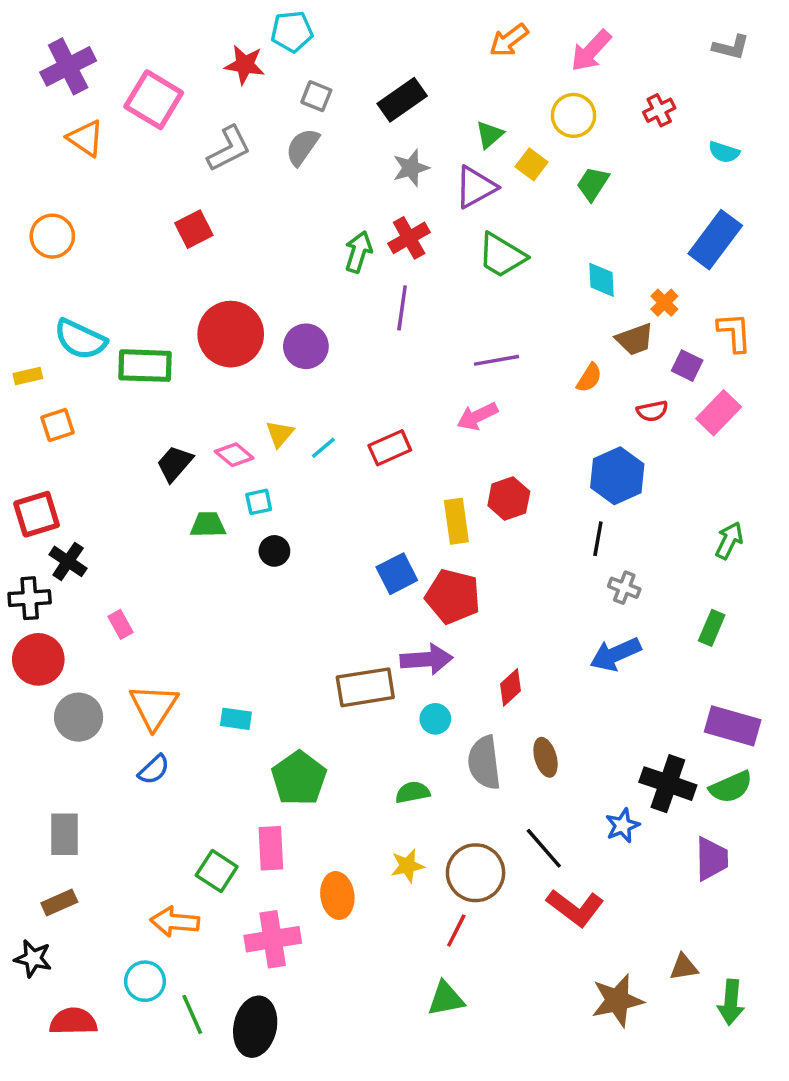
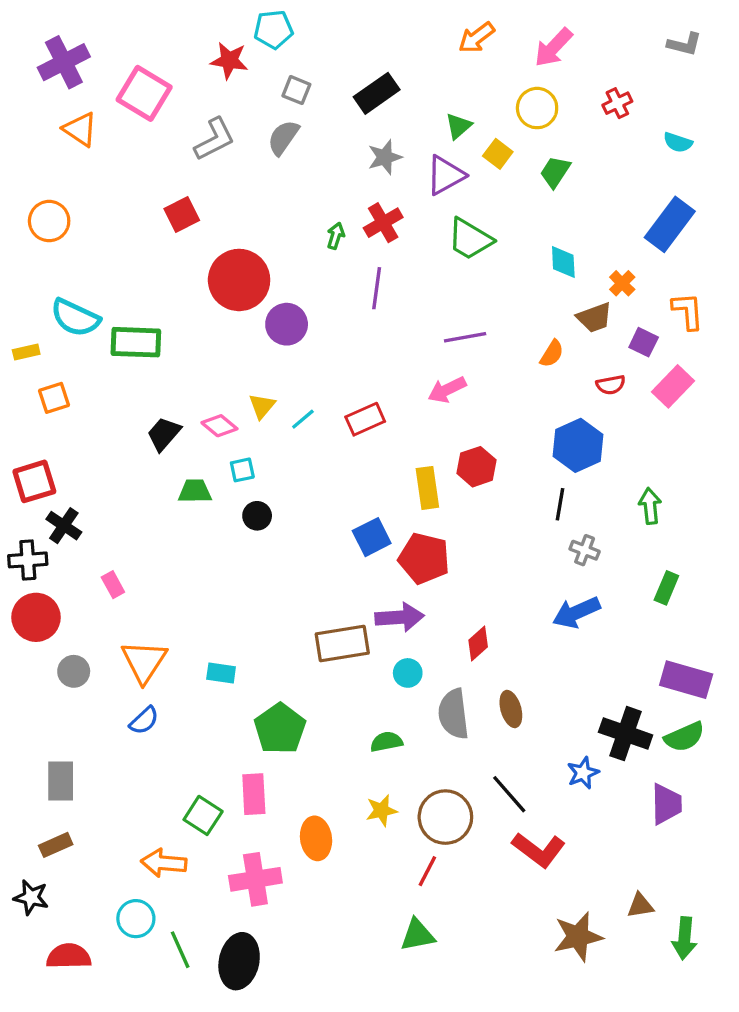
green arrow: (358, 252) -> (336, 236), size x0.7
red circle: (231, 334) -> (239, 280), moved
green arrow: (729, 540) -> (650, 506), moved, turned -32
gray circle: (79, 717) -> (74, 671), size x0.7

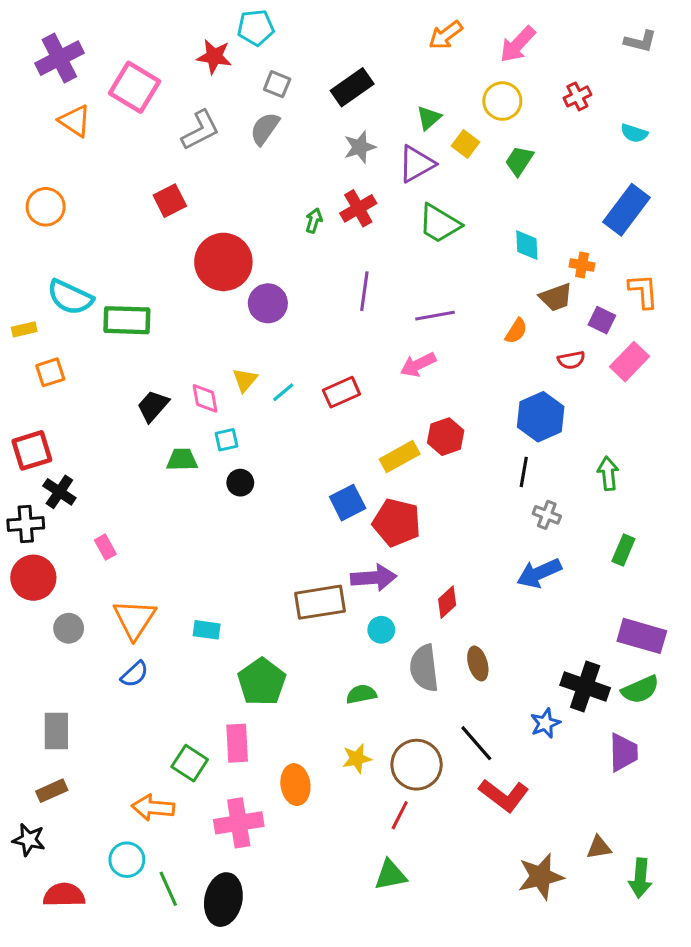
orange cross: (622, 283) -> (582, 265), turned -35
purple line: (377, 288) -> (364, 291), moved
pink diamond: (219, 426) -> (205, 398), turned 40
yellow rectangle: (427, 488) -> (400, 457), turned 69

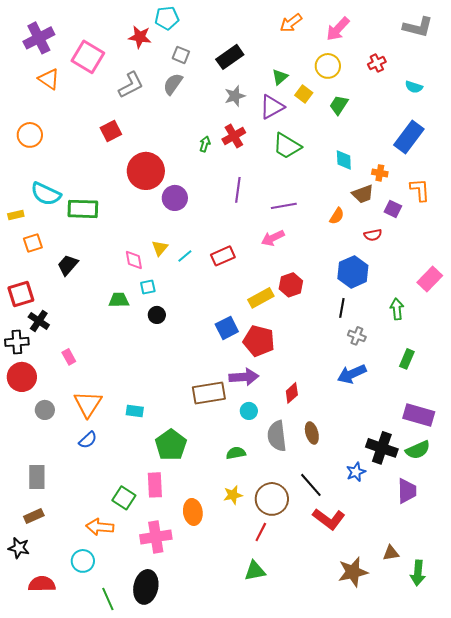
gray L-shape: (640, 41) -> (418, 27), size x1.4
pink rectangle: (630, 362) -> (430, 279), moved
black trapezoid: (153, 406) -> (68, 265), moved
green line: (168, 889) -> (108, 599), moved

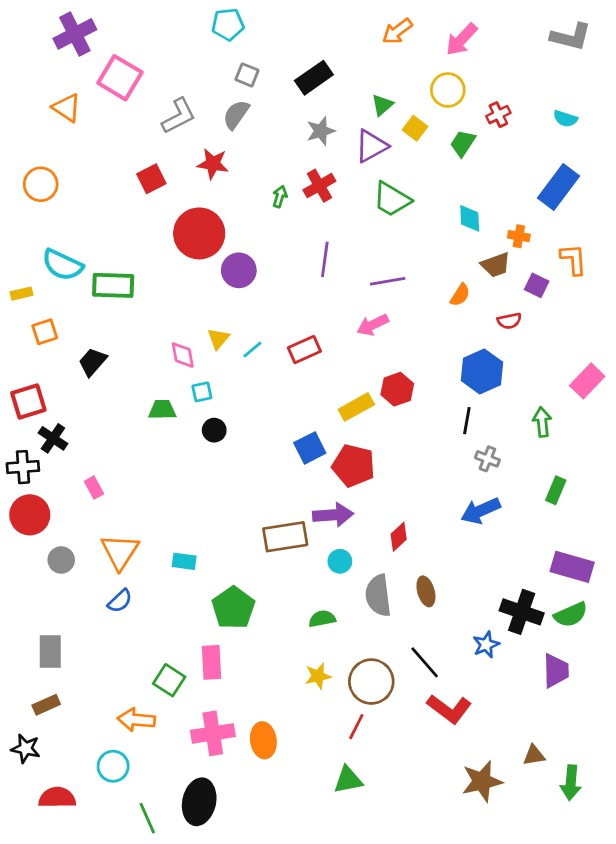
red star: (140, 37) -> (213, 164), moved
purple cross: (39, 38) -> (75, 34), moved
red cross: (377, 63) -> (498, 115), moved
orange ellipse: (193, 512) -> (263, 740), moved

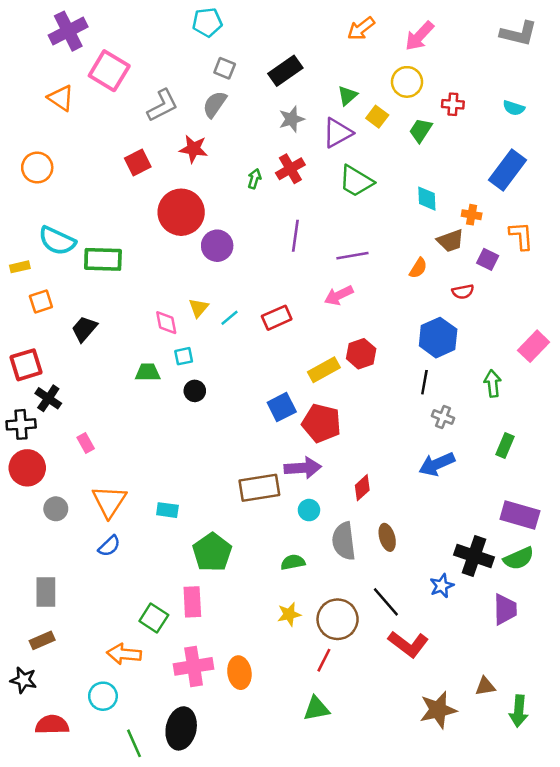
red cross: (498, 115) -> (453, 104), turned 30

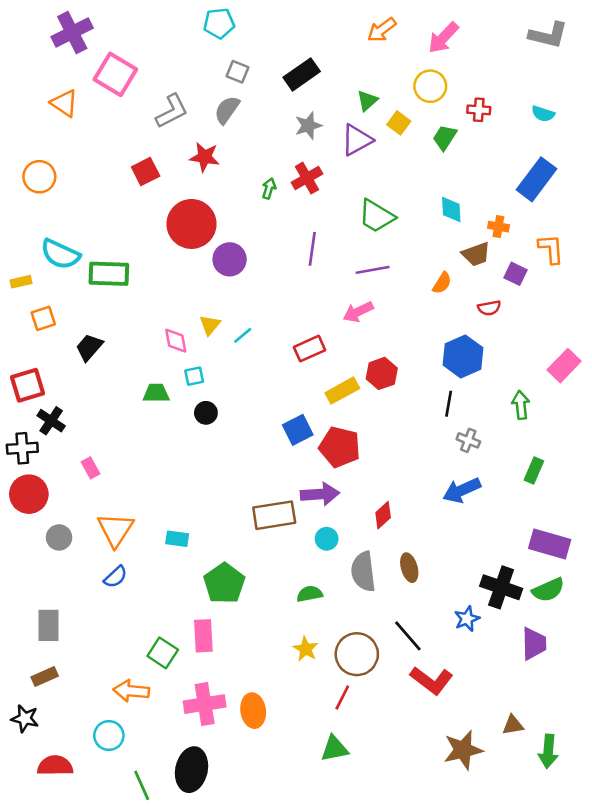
green trapezoid: (356, 181) -> (376, 216), moved
red rectangle: (277, 318) -> (310, 349), moved
yellow star: (289, 614) -> (306, 649), turned -30

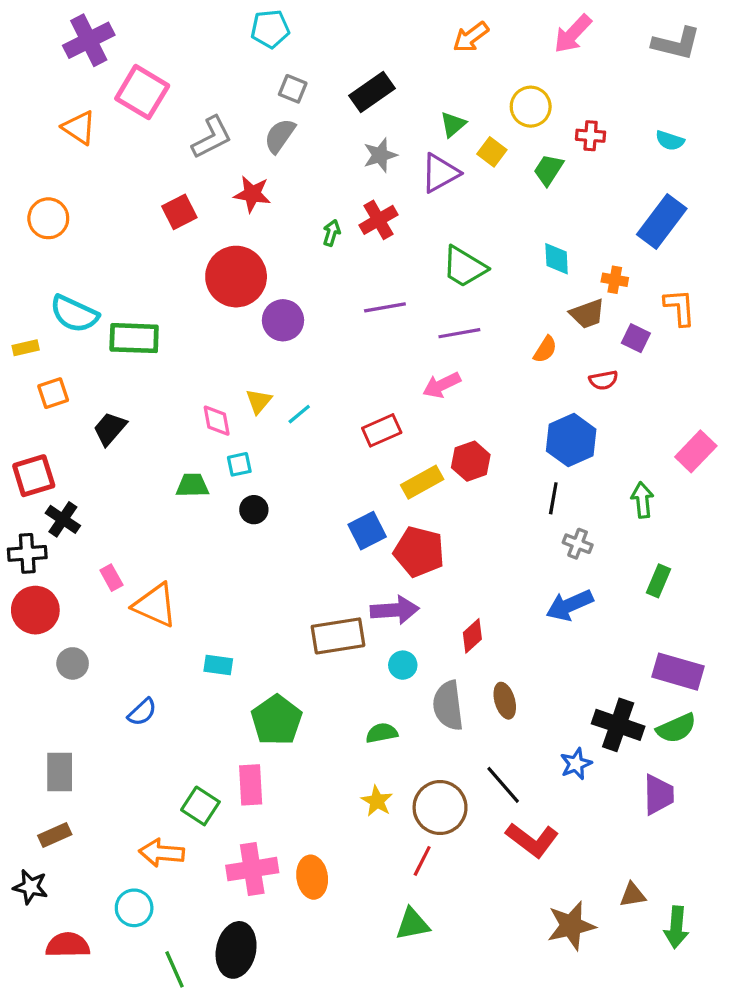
pink arrow: (443, 38) -> (573, 34), moved
purple line: (312, 249) -> (385, 307), turned 72
orange triangle: (115, 530) -> (155, 605), moved, turned -39

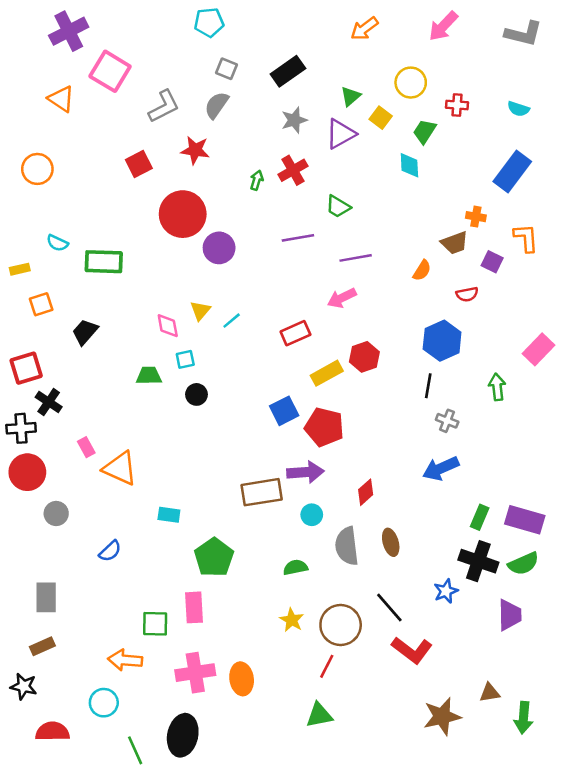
cyan diamond: (557, 259) -> (409, 165), moved
green trapezoid: (464, 267) -> (338, 207), moved, size x0.7
cyan semicircle: (74, 314) -> (57, 243), size x0.6
green rectangle: (659, 581) -> (480, 517), moved
green square: (200, 806) -> (155, 624), turned -32

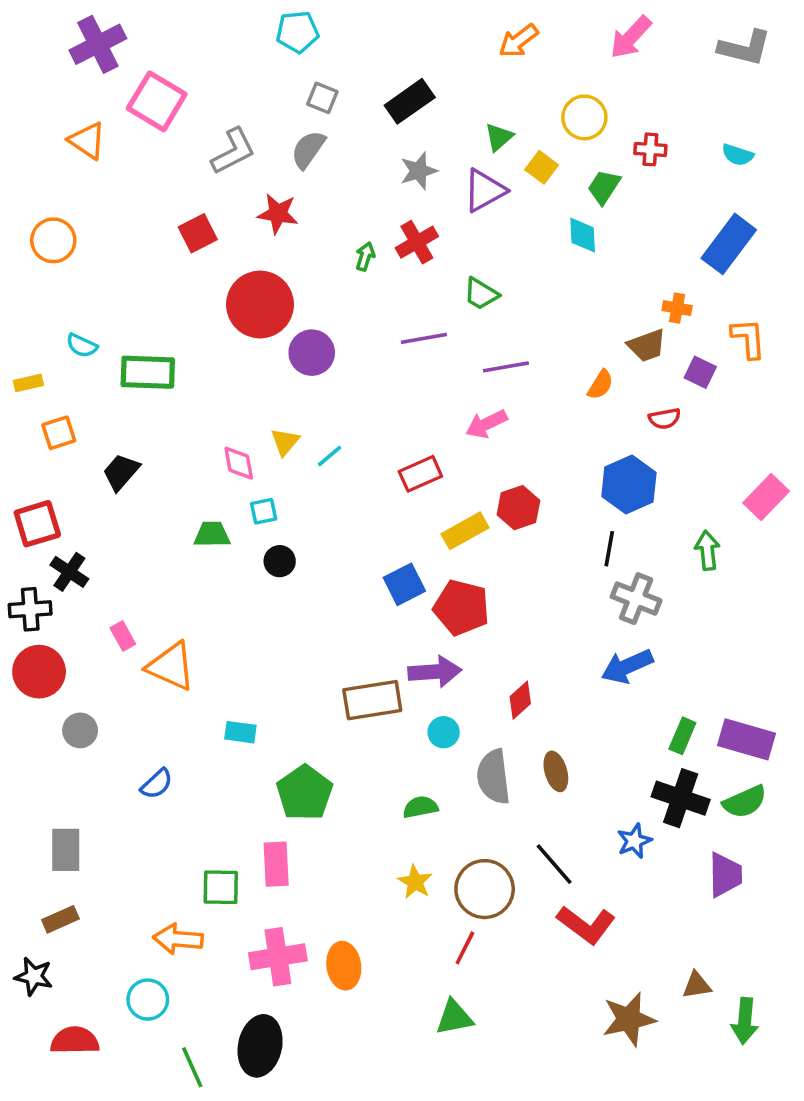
gray cross: (447, 421) -> (636, 599), size x1.5

